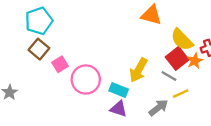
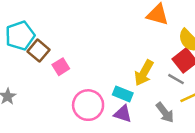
cyan pentagon: (39, 21) -> (20, 36), moved
pink circle: (86, 79) -> (88, 105), moved
gray arrow: (158, 108) -> (165, 113), turned 90

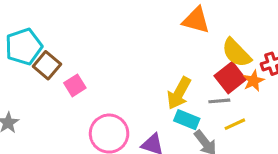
gray line: (176, 79) -> (219, 101), turned -35
cyan rectangle: (123, 94) -> (187, 120), moved

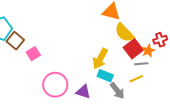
yellow semicircle: (236, 53) -> (124, 33), moved
gray line: (219, 101) -> (141, 64), moved

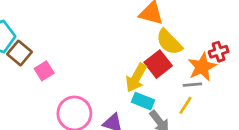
red square: (133, 49) -> (158, 64), moved
orange star: (148, 51) -> (202, 67), size x1.5
yellow line: (136, 79) -> (186, 105), turned -32

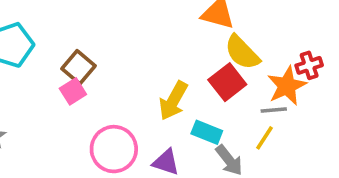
brown square: (19, 53) -> (78, 67), moved
yellow arrow: (136, 78) -> (173, 101), moved

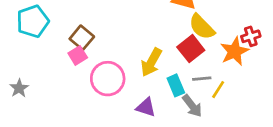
gray line: (274, 110) -> (202, 79), moved
cyan rectangle: (207, 132) -> (176, 85), turned 45
pink circle: (114, 149) -> (108, 79), moved

